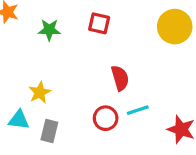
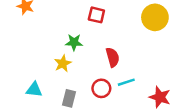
green star: (49, 30) -> (74, 42), moved
yellow star: (40, 92) -> (63, 63), moved
gray rectangle: (49, 131) -> (69, 98), moved

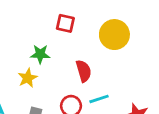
yellow circle: (155, 17) -> (114, 35), moved

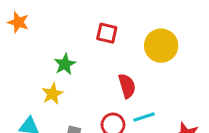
green star: (40, 54) -> (65, 64), moved, turned -30
yellow star: (28, 78) -> (52, 94), moved

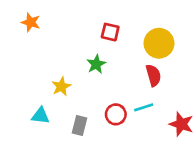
green star: (65, 64) -> (96, 64), moved
red semicircle: (127, 86) -> (153, 75), moved

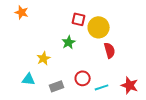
yellow circle: (159, 43) -> (99, 27), moved
cyan line: (144, 107) -> (102, 87), moved
gray rectangle: (79, 126) -> (57, 86), turned 56

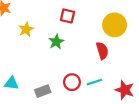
yellow circle: (99, 27) -> (115, 25), moved
yellow star: (44, 58) -> (26, 29), moved
cyan line: (102, 87) -> (94, 82), moved

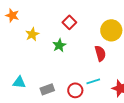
red square: (67, 16) -> (69, 22), turned 32
red circle: (72, 82) -> (75, 90), moved

